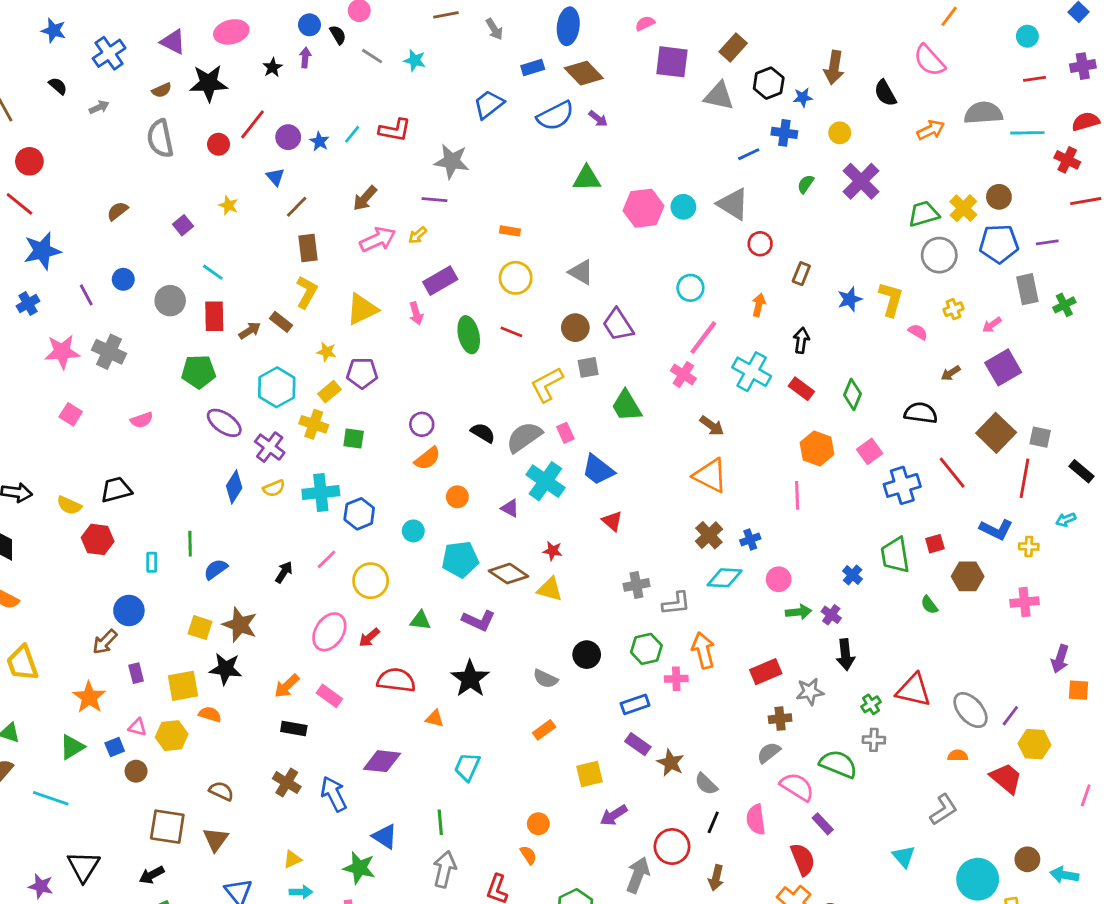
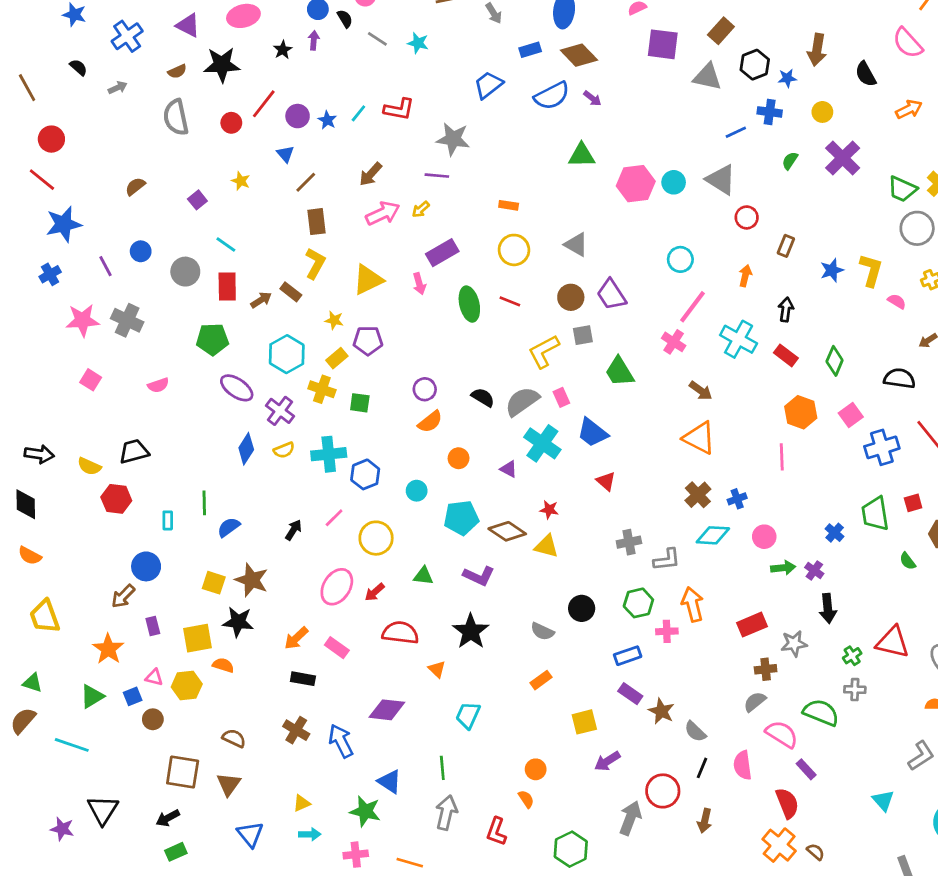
green trapezoid: (924, 214) -> (902, 189), turned -140
orange triangle: (435, 719) -> (437, 669), turned 30

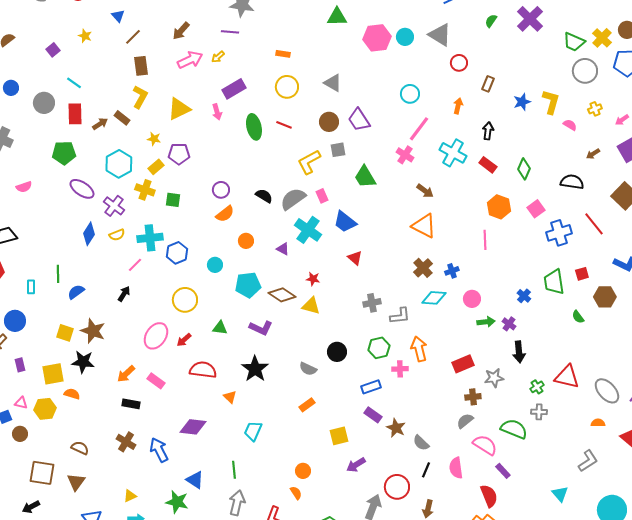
pink line: (334, 518) -> (135, 265), moved

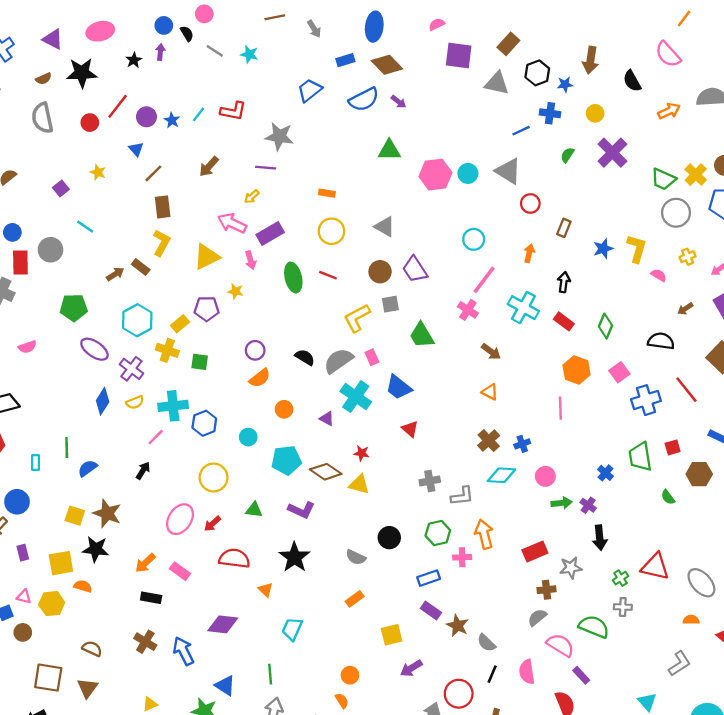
pink arrow: (190, 60) -> (232, 223), moved, turned -130
red rectangle: (75, 114) -> (20, 262), moved
yellow star: (154, 139) -> (236, 291), moved
orange triangle: (424, 226) -> (490, 392), size x0.6

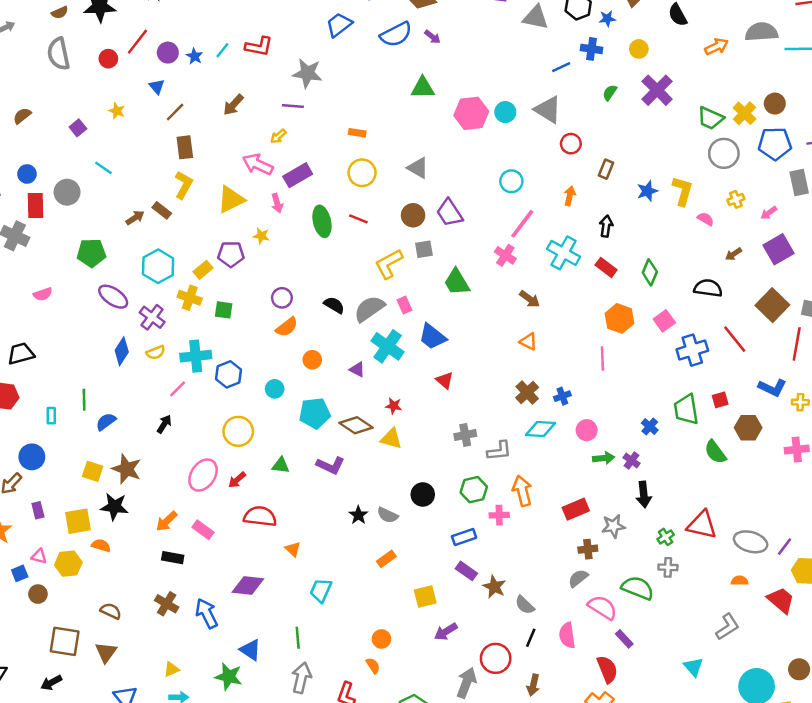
green semicircle: (668, 497) -> (715, 452), size x1.5
black star: (294, 557) -> (358, 515), moved, size x0.6
gray ellipse: (701, 583) -> (751, 542), turned -32

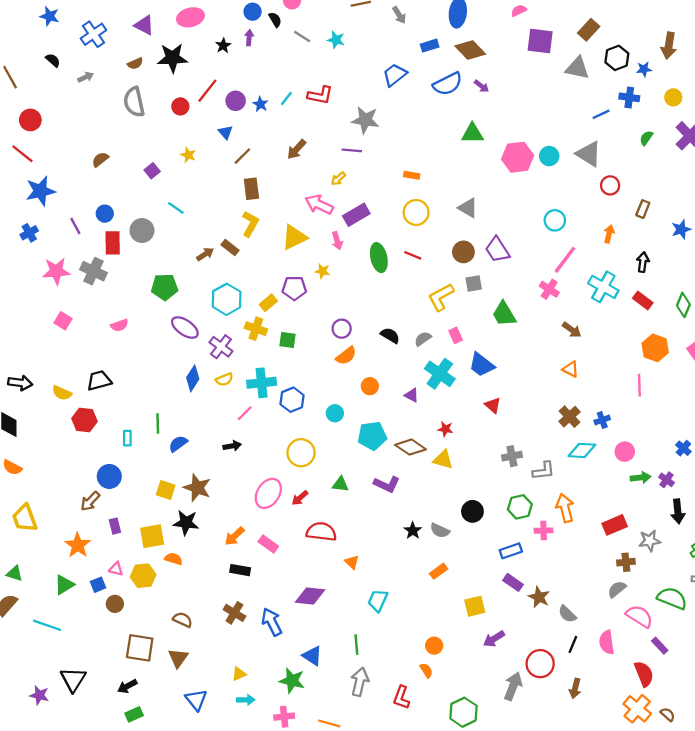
gray semicircle: (369, 309) -> (423, 339), size x0.6
black arrow: (164, 424) -> (232, 446), turned 48

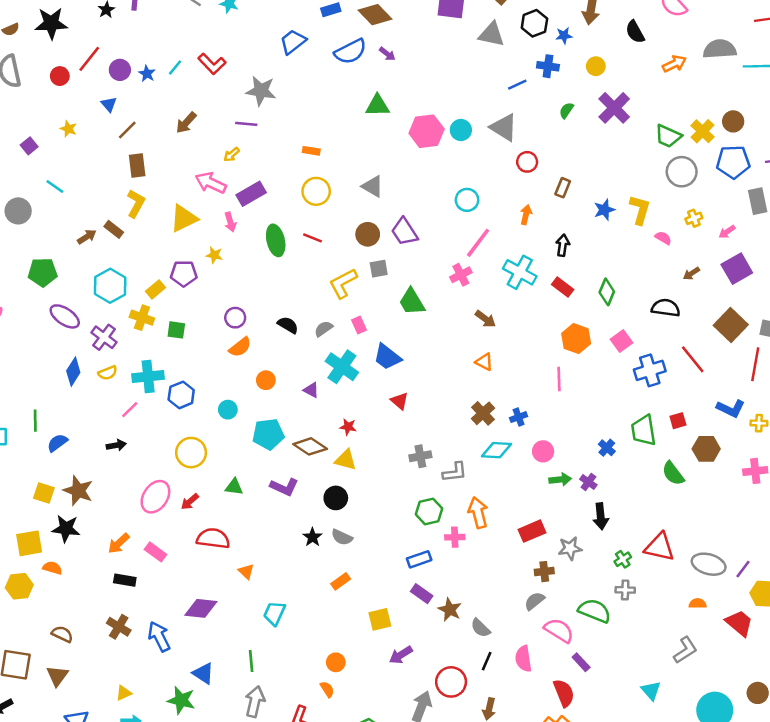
red L-shape: (320, 95) -> (212, 64), turned 35
pink cross: (549, 289) -> (461, 275), turned 30
black circle: (472, 511) -> (336, 498), moved

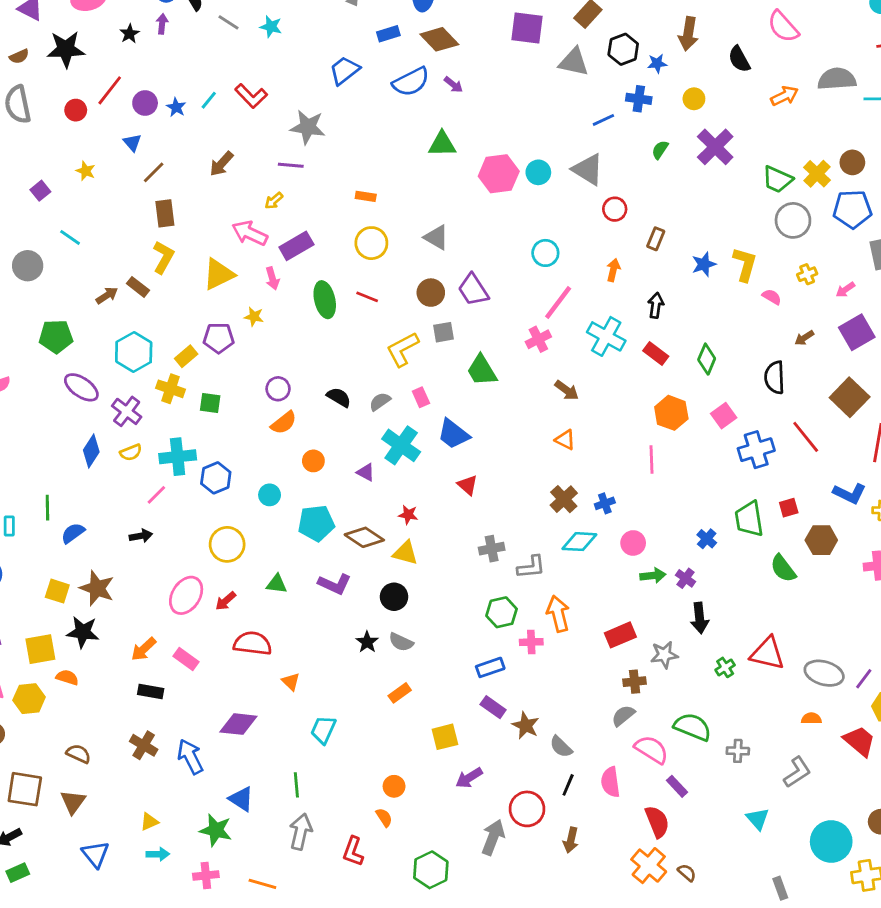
black semicircle: (666, 308) -> (775, 377), turned -100
gray cross: (625, 590) -> (738, 751), moved

